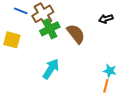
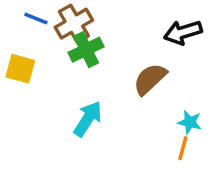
black arrow: (106, 19) -> (183, 32), size x1.5
brown semicircle: (76, 34) -> (150, 79), moved, turned -95

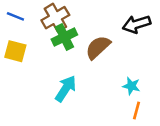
blue line: (36, 19) -> (15, 16), moved
brown semicircle: (150, 79) -> (98, 47), moved
cyan star: (190, 122) -> (131, 86), moved

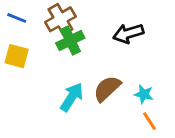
black arrow: (137, 24) -> (128, 33), moved
brown semicircle: (98, 47) -> (107, 89), moved
orange line: (137, 110) -> (149, 121), turned -48

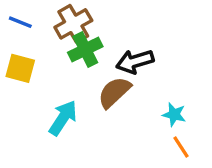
black arrow: (128, 33) -> (135, 61), moved
brown semicircle: (107, 89) -> (114, 92), moved
cyan arrow: (72, 97) -> (63, 118), moved

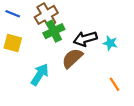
cyan star: (174, 114) -> (110, 43), moved
orange line: (181, 147) -> (115, 84), moved

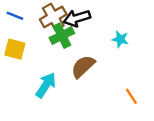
black arrow: (85, 39) -> (77, 18), moved
cyan star: (110, 43) -> (120, 39), moved

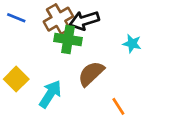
green cross: (62, 36) -> (68, 40), turned 35
yellow square: (15, 49) -> (16, 79), moved, turned 30
orange line: (131, 96) -> (118, 106), moved

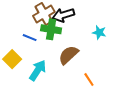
blue line: (16, 18) -> (30, 38), moved

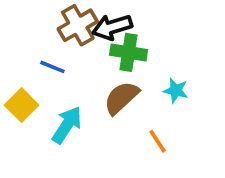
green cross: (51, 29) -> (129, 52), moved
cyan star: (99, 32) -> (176, 91), moved

